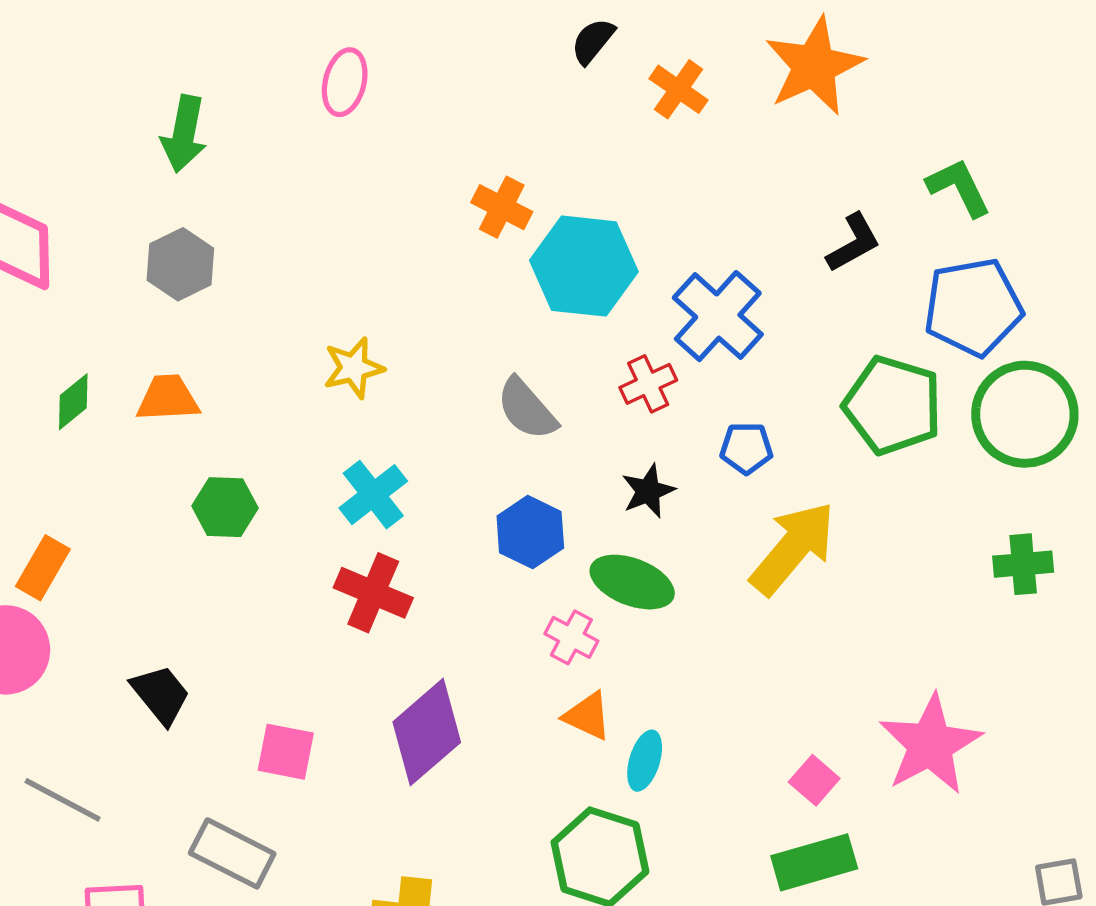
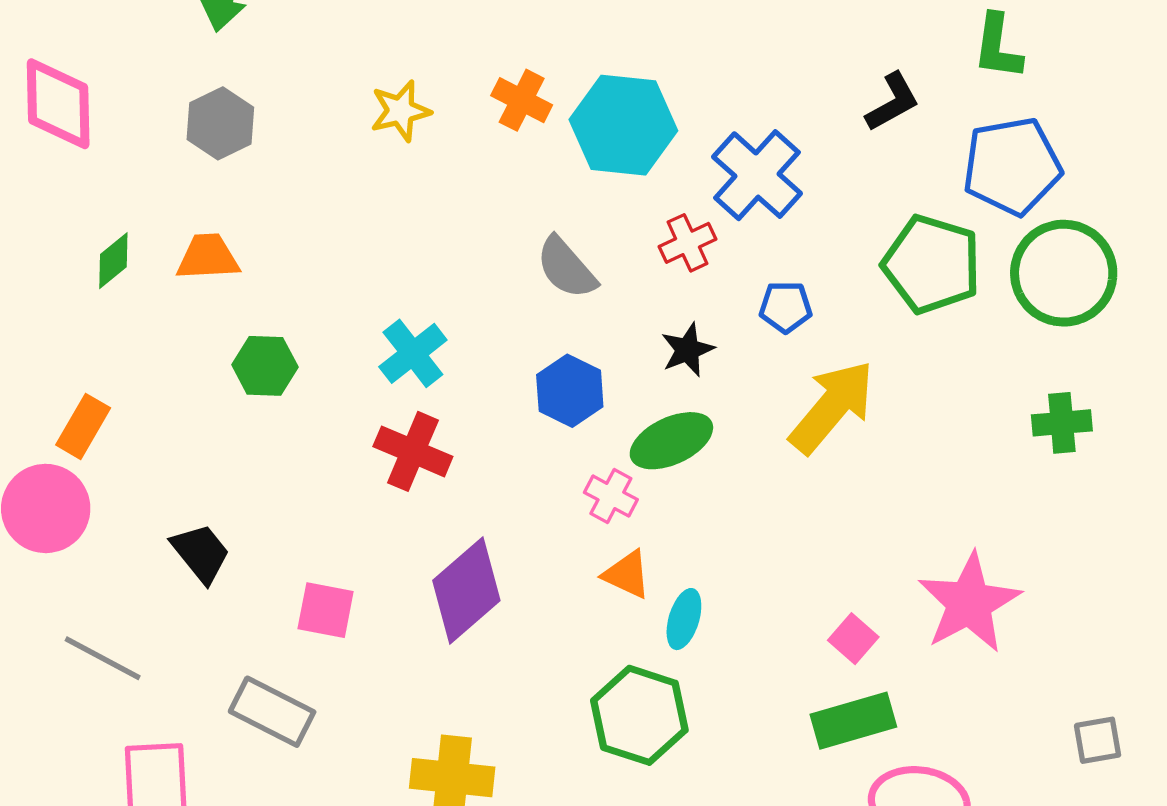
green L-shape: (959, 187) -> (998, 47), turned -146
orange cross: (502, 207) -> (522, 100), moved
yellow star: (354, 368) -> (400, 111), moved
green ellipse: (632, 582) -> (671, 441), turned -46

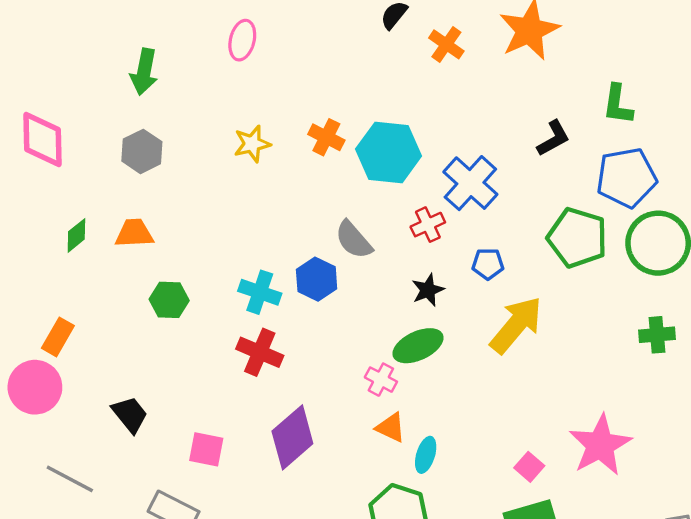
cyan cross: (413, 353) -> (260, 292), turned -33
blue hexagon: (570, 391) -> (317, 279), moved

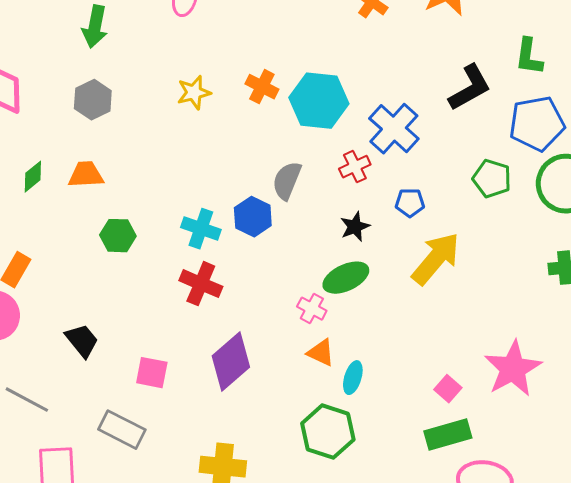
black L-shape: (553, 138) -> (470, 88), size x1.4
green pentagon: (577, 238) -> (492, 179), size x0.7
gray semicircle: (354, 240) -> (287, 181), turned 63

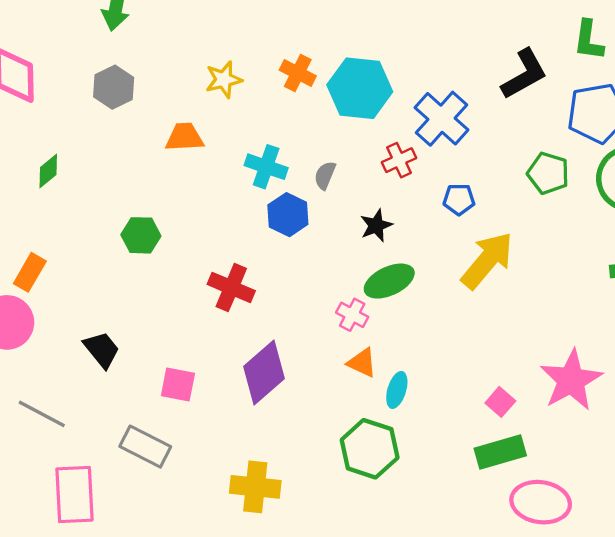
orange trapezoid: (86, 175) -> (184, 137), moved
gray semicircle: (287, 181) -> (325, 175), size x0.7
black star: (355, 227) -> (376, 225), moved
cyan cross: (201, 229) -> (266, 167), moved

